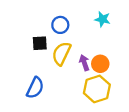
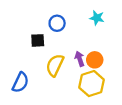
yellow semicircle: (61, 54) -> (55, 65), moved
blue semicircle: (35, 88) -> (20, 82), moved

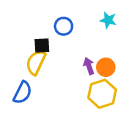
yellow semicircle: (55, 65) -> (36, 62), moved

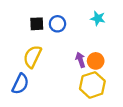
black square: (42, 46) -> (37, 24), moved

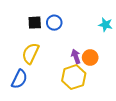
cyan star: (98, 18) -> (106, 25), moved
yellow hexagon: (92, 85) -> (74, 77), moved

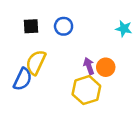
black square: (35, 23) -> (31, 26), moved
blue semicircle: (19, 79) -> (23, 79), moved

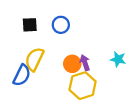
cyan star: (124, 29) -> (118, 59), moved
orange circle: (106, 67) -> (72, 64), moved

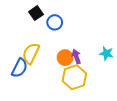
black square: (30, 25) -> (36, 13), moved, turned -32

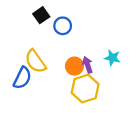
yellow semicircle: (31, 53) -> (35, 61), turned -60
cyan star: (106, 53) -> (112, 58), moved

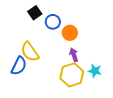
cyan star: (112, 58) -> (95, 71), moved
orange circle: (74, 66) -> (70, 33), moved

